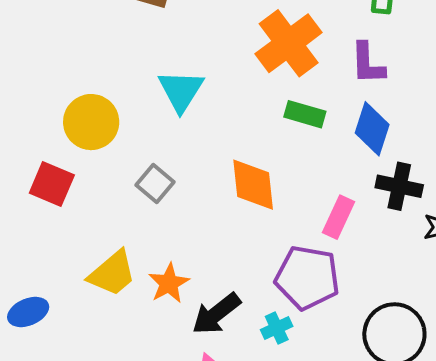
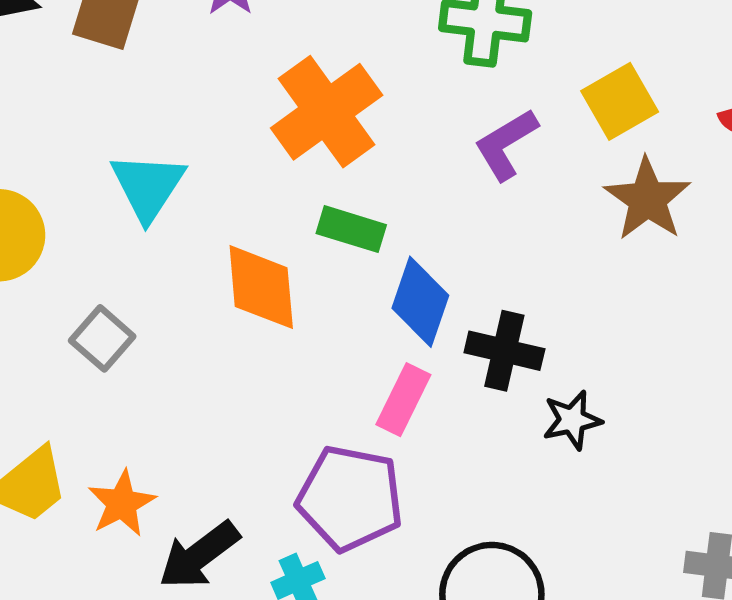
purple L-shape: (368, 63) -> (506, 144), moved, turned 60
blue diamond: (372, 129) -> (420, 302), moved
orange diamond: (253, 185) -> (261, 287), moved

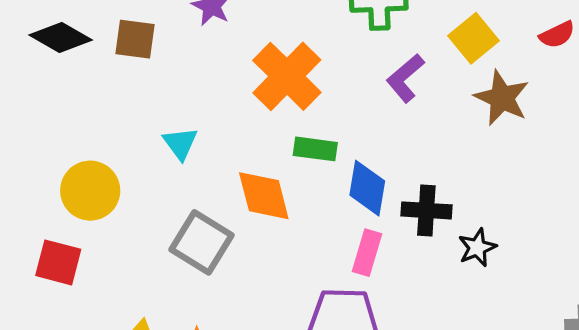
cyan triangle: (148, 186) -> (180, 143), size x0.7
gray square: (102, 338) -> (202, 242), moved, size x1.5

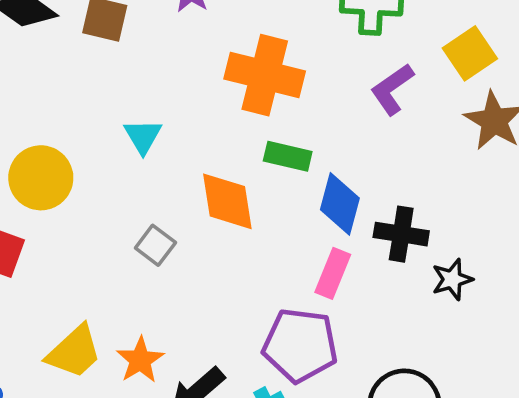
orange cross: (287, 76) -> (265, 75), turned -36
gray square: (202, 242) -> (155, 245), size x0.6

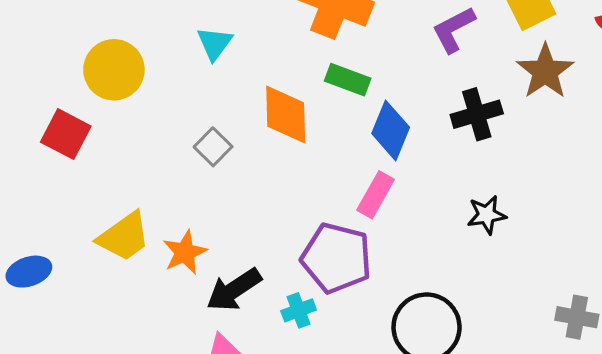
black cross: (401, 234) -> (477, 114), moved, turned -33

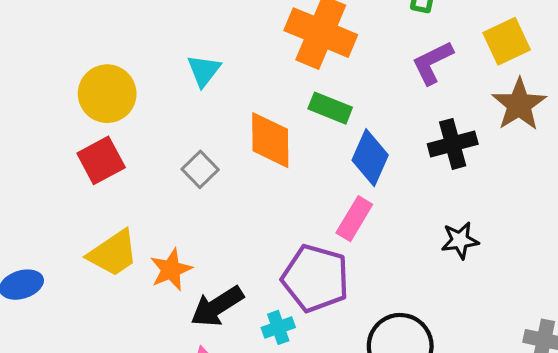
red square: (66, 134) -> (101, 160), moved, turned 33

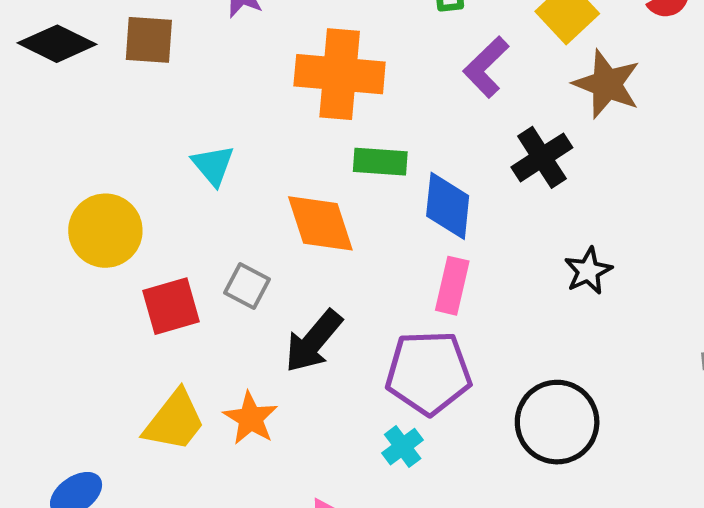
red square: (101, 160) -> (171, 306), moved, turned 30
black arrow: (217, 306) -> (313, 341), moved

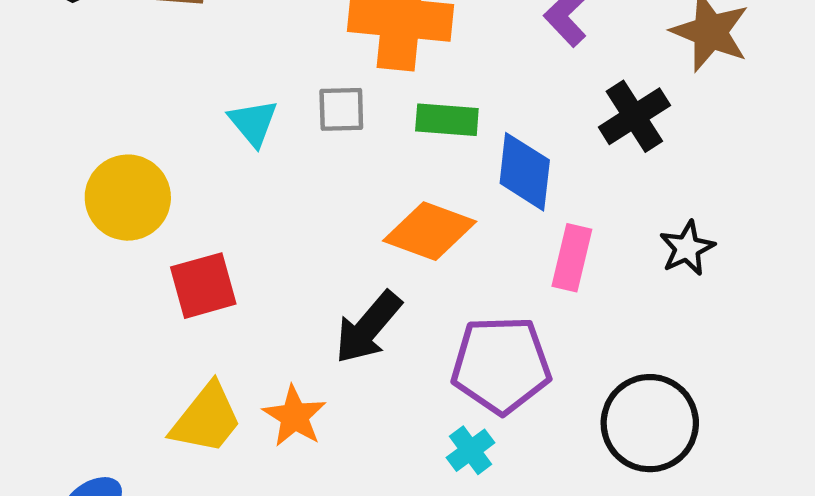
orange diamond: (320, 223) -> (430, 231), moved, turned -52
gray square: (247, 286) -> (341, 109), moved, turned -30
pink rectangle: (452, 286) -> (572, 258), moved

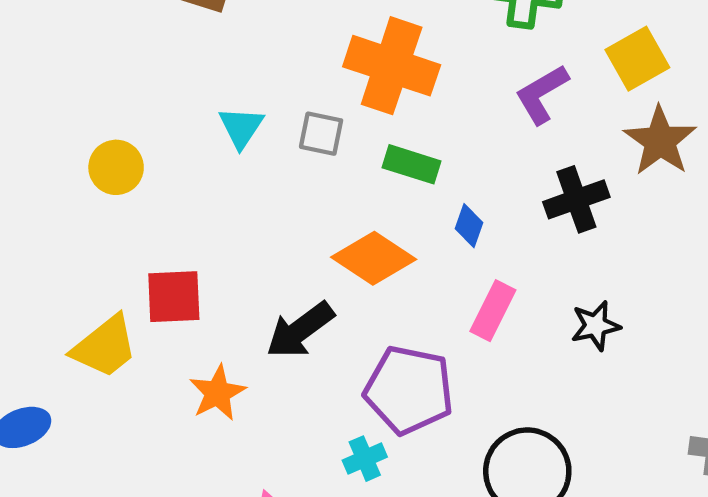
blue diamond: (525, 172) -> (469, 226), size x0.6
yellow circle: (128, 198) -> (116, 167), size x0.7
red square: (203, 286) -> (174, 297), moved
yellow trapezoid: (206, 419) -> (105, 347), moved

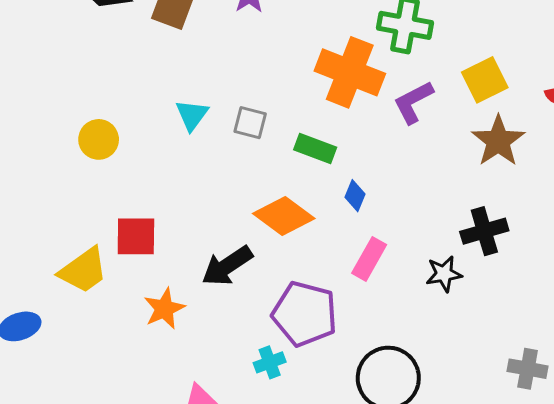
orange cross: (392, 66) -> (350, 72), moved
black cross: (576, 199) -> (484, 231), moved

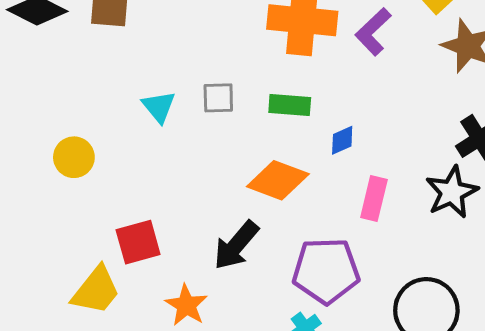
blue diamond: (355, 196) -> (342, 140), turned 60
black star: (444, 274) -> (452, 192), size x1.4

